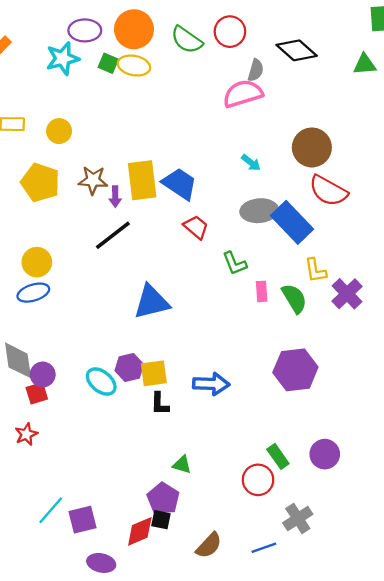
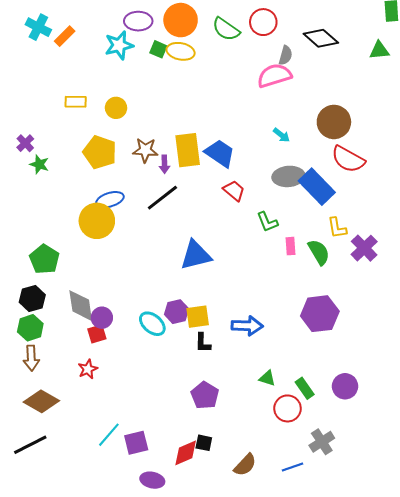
yellow circle: (37, 262) -> (97, 221), size x1.4
blue ellipse: (33, 293) -> (110, 200), moved
green triangle: (182, 465) -> (267, 378), moved
purple pentagon: (163, 499) -> (205, 395), moved

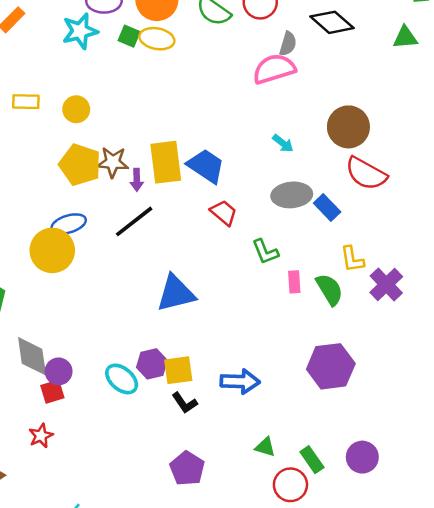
yellow pentagon: (100, 152) -> (80, 165), moved
blue rectangle: (317, 187) -> (327, 208), size x0.6
black L-shape: (203, 343) -> (185, 403), turned -35

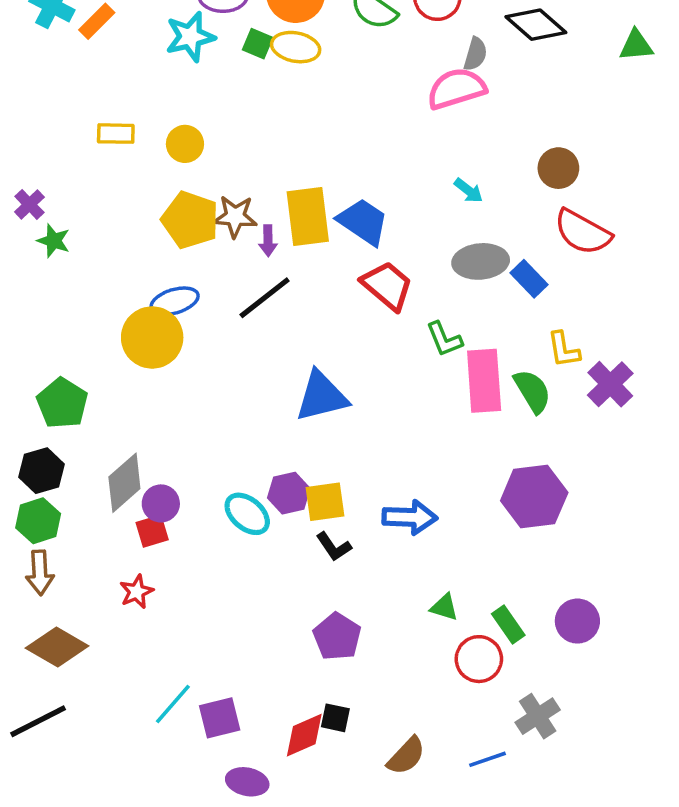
brown circle: (348, 127) -> (558, 168), size x0.7
red trapezoid: (224, 213) -> (387, 286), size x1.4
pink rectangle: (294, 282) -> (484, 381), size x2.0
gray diamond: (32, 356) -> (124, 483), turned 57

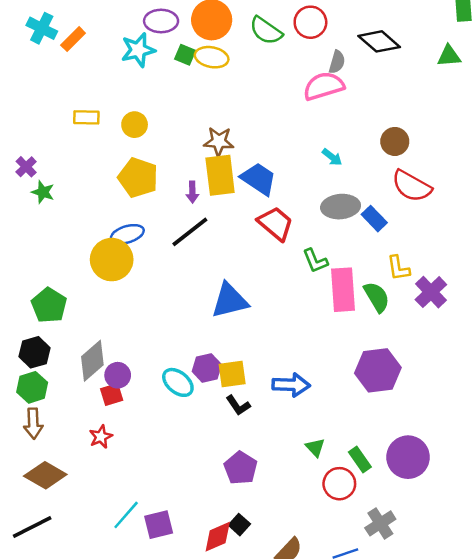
brown star: (235, 217) -> (219, 141), moved
green triangle: (444, 607) -> (315, 448), turned 30
purple circle: (577, 621) -> (408, 457), size x1.4
black square: (335, 718) -> (239, 525), turned 30

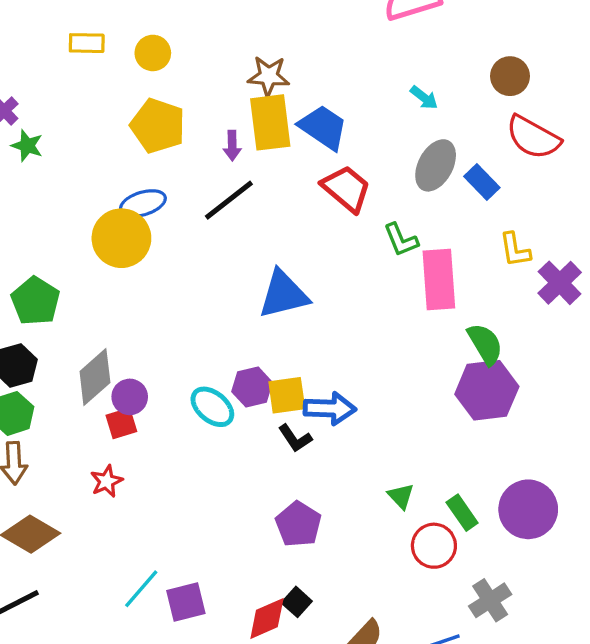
gray ellipse: (341, 207) -> (436, 165), turned -57
green semicircle: (377, 297) -> (485, 344), moved
blue arrow: (291, 385) -> (330, 408), moved

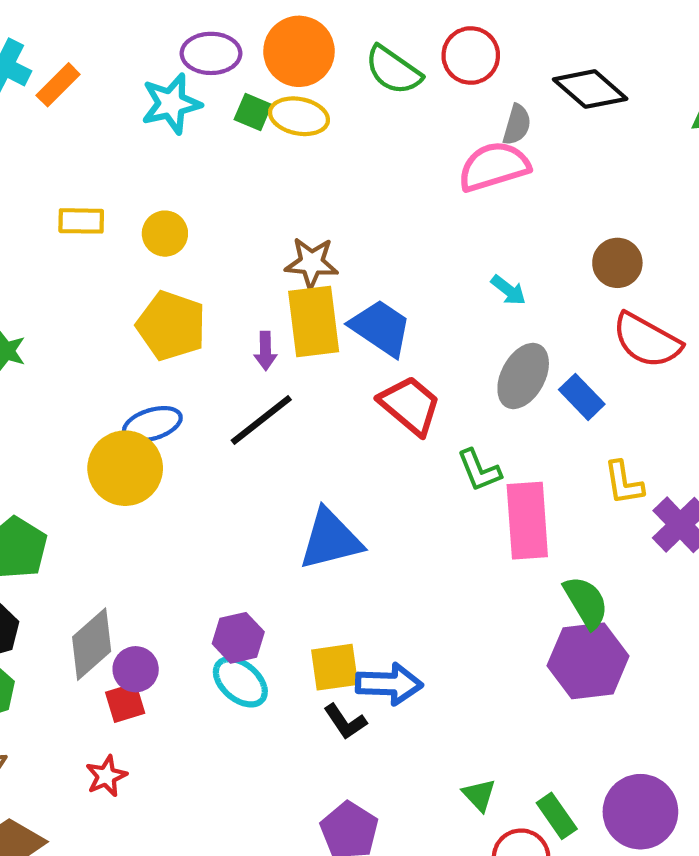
purple hexagon: (252, 387) -> (238, 638), moved

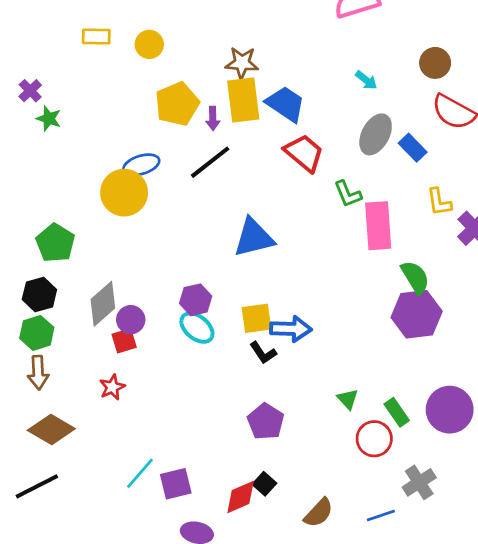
yellow pentagon: (171, 326) -> (177, 104), moved, turned 30

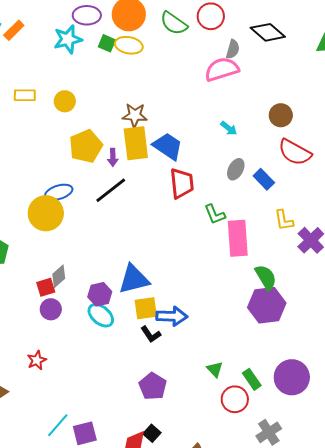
gray ellipse: (376, 134) -> (236, 169), size x0.7
red trapezoid: (304, 153) -> (182, 183), turned 44
blue triangle: (254, 238) -> (134, 279), moved
gray diamond: (103, 304) -> (59, 276), moved, size x0.7
red square: (124, 341) -> (46, 287), moved

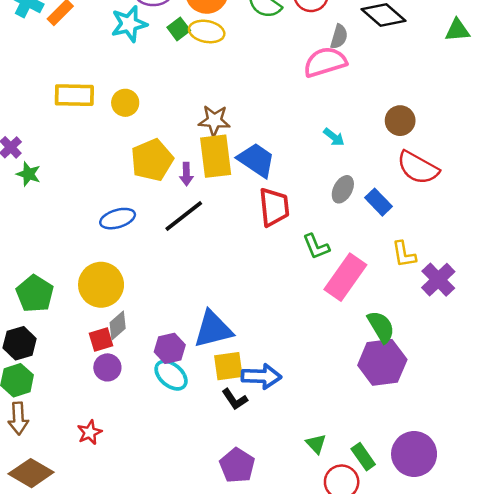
green square: (107, 43) -> (179, 29), turned 30
yellow rectangle: (25, 95) -> (74, 95), size x1.4
yellow circle: (46, 213) -> (101, 285), moved
pink rectangle: (238, 238) -> (345, 277), turned 39

